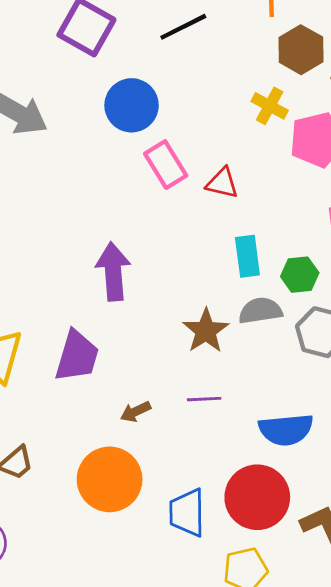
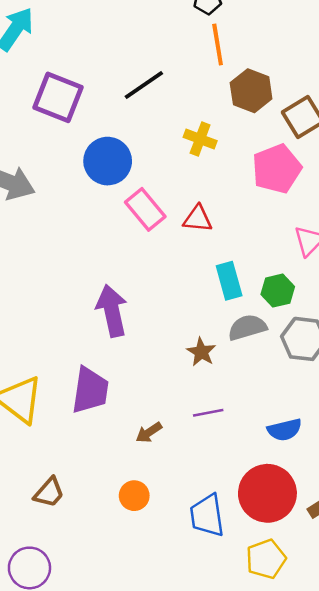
yellow cross: (270, 106) -> (200, 139), moved
brown star: (206, 331) -> (201, 352), size x0.7
blue semicircle: (286, 430) -> (285, 430), size x0.7
orange circle: (110, 479) -> (134, 496), size x0.5

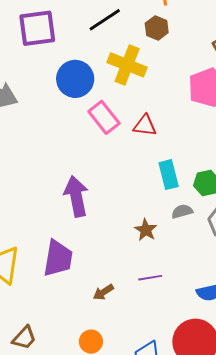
brown hexagon: (251, 91) -> (157, 28), moved, size x0.7
purple square: (58, 97) -> (37, 28), turned -30
yellow cross: (200, 139) -> (127, 65), moved, size x1.5
gray semicircle: (247, 327) -> (182, 211), size x0.7

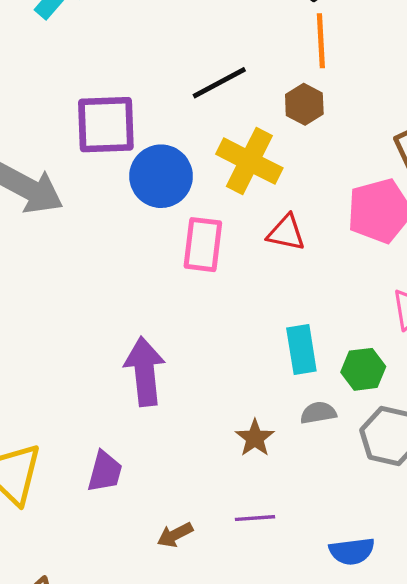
purple square: (37, 28) -> (106, 125), moved
pink rectangle: (104, 117) -> (203, 245), turned 40
red triangle: (145, 126) -> (286, 233), moved
purple trapezoid: (58, 258) -> (105, 472), size x0.7

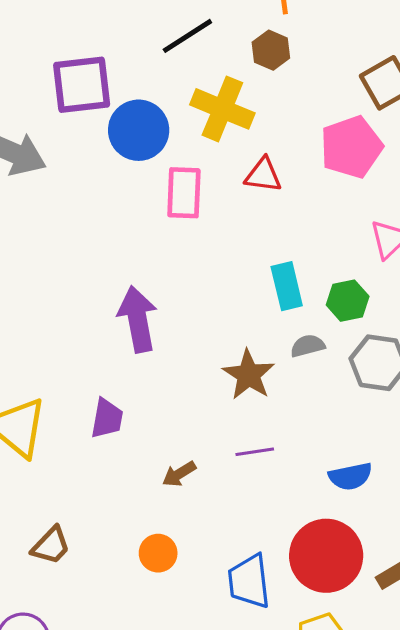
brown star: (255, 438) -> (249, 375), size x1.4

